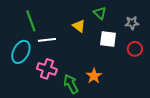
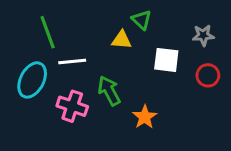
green triangle: (100, 13) -> (142, 20), moved
yellow triangle: (79, 26) -> (122, 40), turned -32
green arrow: (71, 84) -> (109, 91), moved

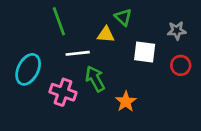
green line: (48, 32) -> (59, 21), moved
white line: (72, 61) -> (78, 53), moved

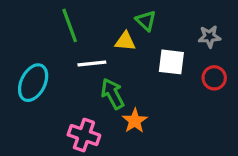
pink cross: (63, 92) -> (84, 135), moved
orange star: (126, 102) -> (135, 121), moved

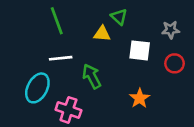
white line: (92, 64) -> (61, 58), moved
cyan ellipse: (33, 83) -> (37, 88), moved
orange star: (135, 121) -> (140, 98), moved

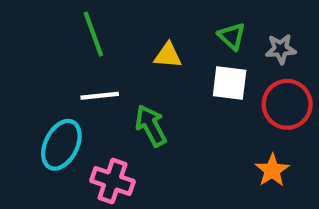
green triangle: (119, 17) -> (232, 36), moved
red circle: (175, 63) -> (287, 104), size x1.5
orange star: (140, 98) -> (272, 170), moved

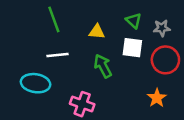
green arrow: (151, 126) -> (103, 66), moved
cyan ellipse: (61, 145) -> (36, 83), turned 72
pink cross: (112, 181) -> (82, 104), moved

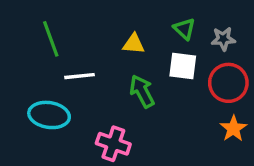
green line: (54, 19) -> (51, 39), moved
orange star: (157, 98) -> (233, 129), moved

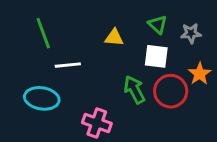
red circle: (228, 83) -> (171, 91), moved
green arrow: (142, 91) -> (134, 90), moved
orange star: (233, 129) -> (200, 74), moved

